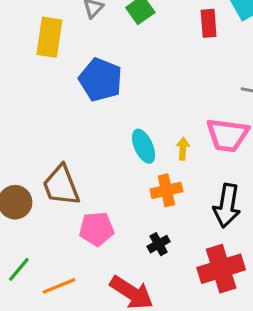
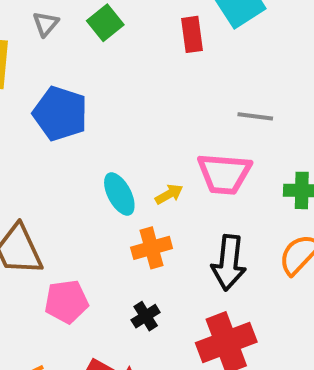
yellow arrow: (183, 149) -> (169, 194), turned 60

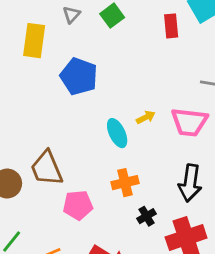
yellow arrow: (169, 194) -> (146, 117), moved
orange cross: (152, 248) -> (125, 183), moved
black cross: (146, 316) -> (147, 216), moved

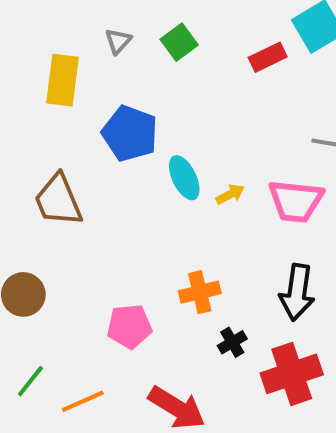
red rectangle: (171, 26) -> (268, 57), turned 70
cyan ellipse: (117, 133) -> (184, 178), moved
brown trapezoid: (47, 168) -> (58, 200), moved

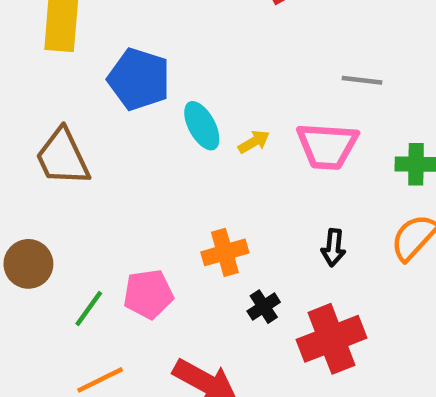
black arrow: (297, 292) -> (333, 248), size x0.6
green line: (30, 381) -> (89, 308), moved

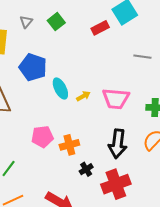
gray line: (362, 80) -> (142, 57), moved
black arrow: (333, 248) -> (118, 144), size x1.8
pink pentagon: (148, 294) -> (42, 137), moved

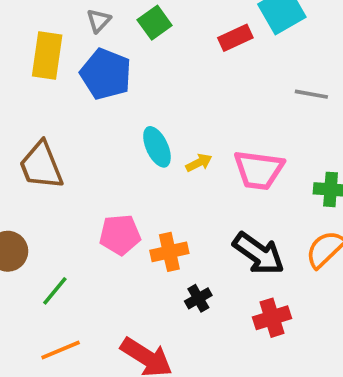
blue pentagon: (33, 67) -> (106, 74), moved
black arrow: (118, 144) -> (259, 254), turned -64
red cross: (116, 184) -> (272, 318), moved, size x0.7

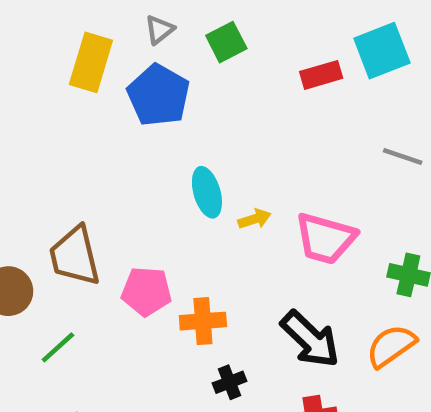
brown trapezoid: (41, 165) -> (75, 256), moved

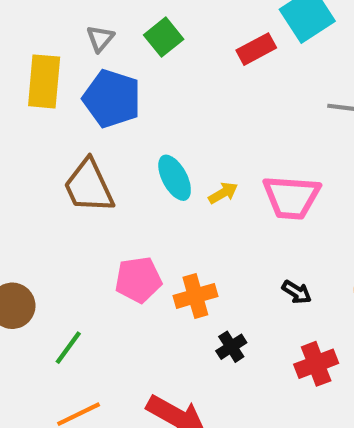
brown trapezoid: (75, 256) -> (89, 186), moved
black arrow: (310, 339) -> (297, 292), size x0.5

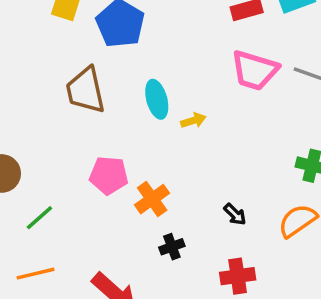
pink trapezoid: (291, 197) -> (255, 70), moved
orange cross: (195, 296) -> (152, 199), turned -32

